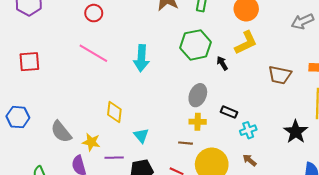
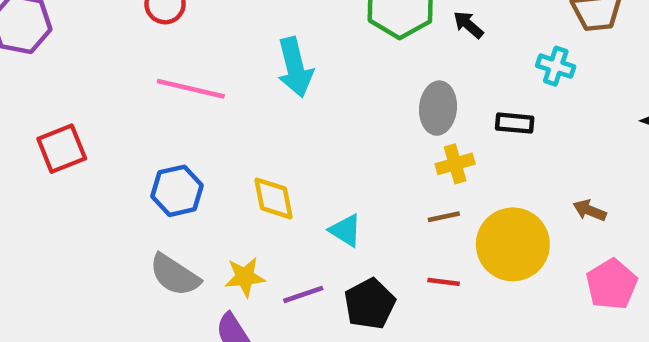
blue hexagon: (18, 117) -> (177, 191), moved
cyan cross: (248, 130) -> (556, 66), moved, turned -35

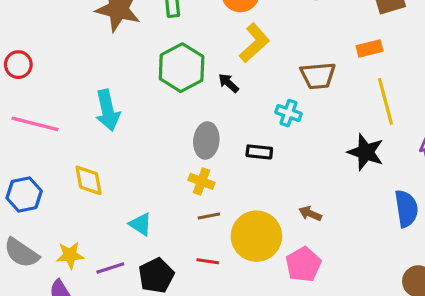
yellow cross: (455, 164) -> (202, 181), moved, turned 35
yellow diamond: (274, 198) -> (89, 180), moved
pink pentagon: (612, 284) -> (303, 264), moved

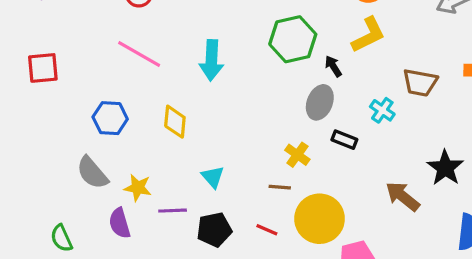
gray ellipse: (206, 141) -> (320, 102), moved
yellow cross: (202, 181) -> (297, 155), moved
brown arrow: (310, 214) -> (403, 196), moved, size x1.6

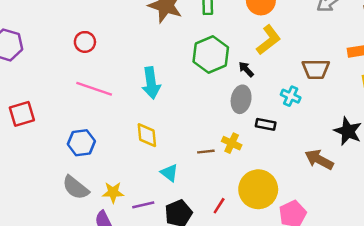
yellow diamond: (175, 122) -> (147, 135), moved
brown line: (280, 187) -> (206, 152), moved
red line: (267, 230) -> (219, 206), turned -70

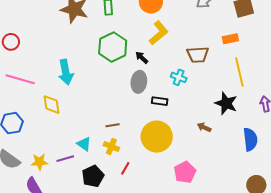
yellow diamond: (147, 135) -> (52, 105), moved
yellow cross: (232, 143) -> (111, 147), moved
brown arrow: (319, 160) -> (204, 127), size x0.6
yellow circle: (258, 189) -> (157, 137), moved
purple line: (143, 205) -> (65, 159), moved

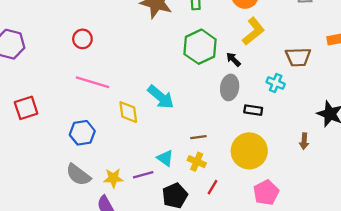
cyan arrow: (66, 72) -> (161, 97), moved, turned -40
brown arrow: (204, 127) -> (304, 141), turned -112
pink pentagon: (185, 172) -> (266, 193), moved

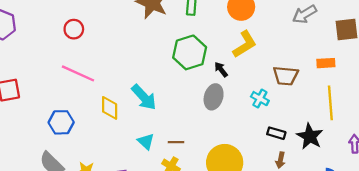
black rectangle: (253, 110) -> (276, 133), moved
cyan triangle: (165, 158) -> (146, 141), moved

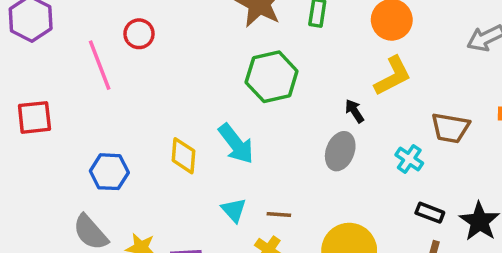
green hexagon: (190, 52) -> (272, 77), moved
pink line: (78, 73) -> (100, 65), moved, turned 40

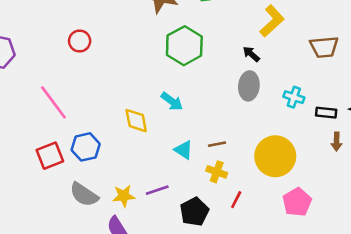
pink line: (100, 65) -> (53, 102), moved
red square: (34, 117) -> (50, 156), moved
cyan arrow: (236, 144) -> (172, 101), size x0.7
cyan cross: (409, 159) -> (294, 97), moved

